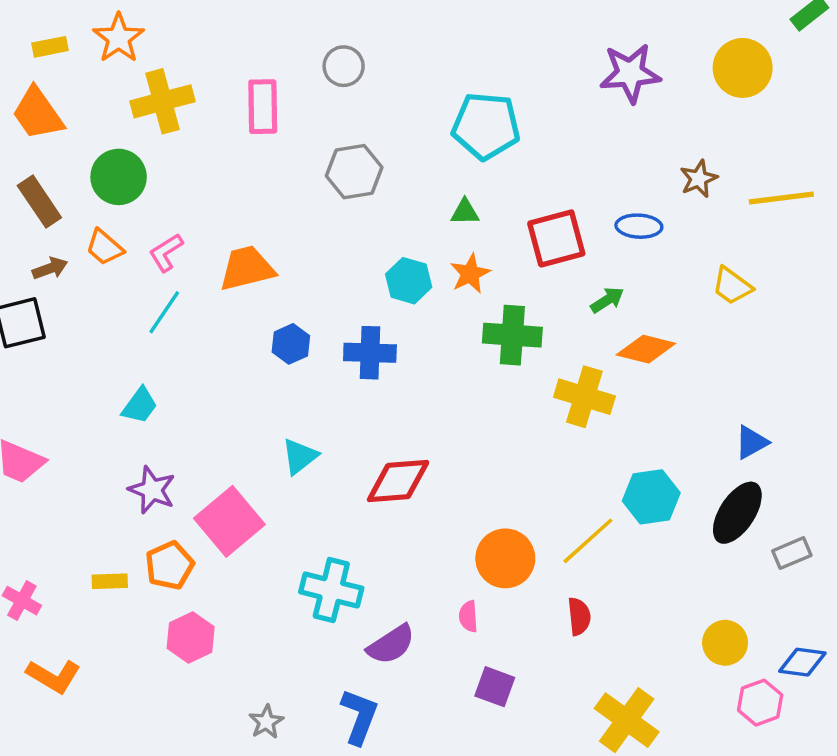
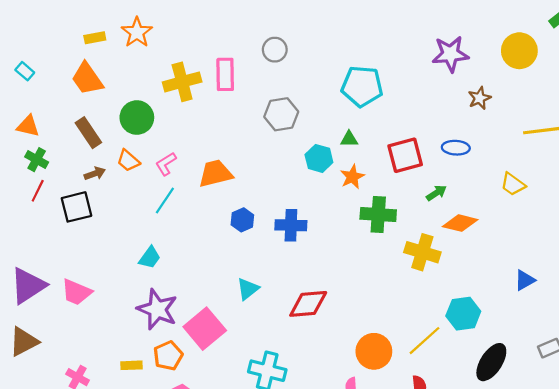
yellow cross: (163, 101) -> (182, 82), moved
brown star: (699, 179) -> (479, 98), moved
cyan hexagon: (409, 281) -> (319, 158), moved
purple star: (152, 490) -> (157, 309), size x1.4
black ellipse: (737, 513) -> (491, 362), moved

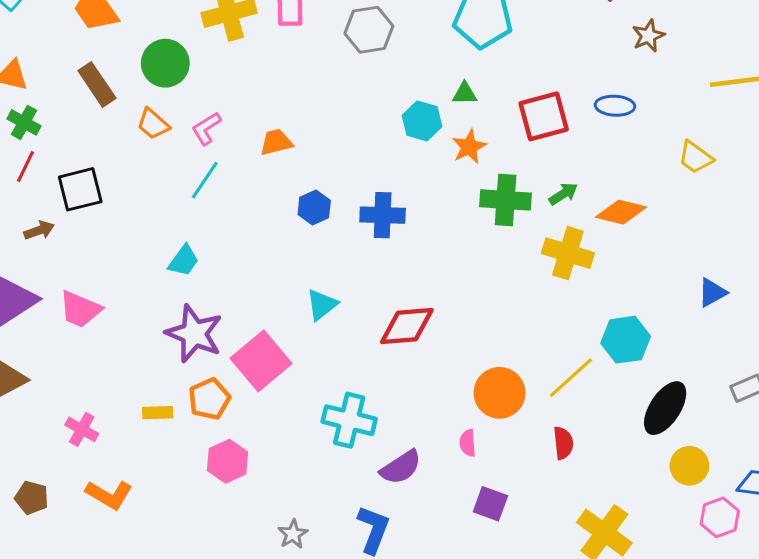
gray hexagon: (281, 114) -> (369, 30), moved
brown arrow: (95, 174) -> (39, 230), moved
orange trapezoid: (215, 174) -> (276, 142), size x0.7
green arrow: (436, 193) -> (563, 194), moved

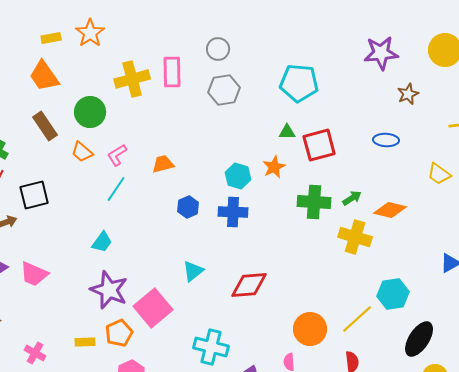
red square: (544, 116) -> (319, 145), moved
cyan hexagon: (422, 121) -> (238, 176), moved
orange star: (469, 147) -> (274, 167), moved

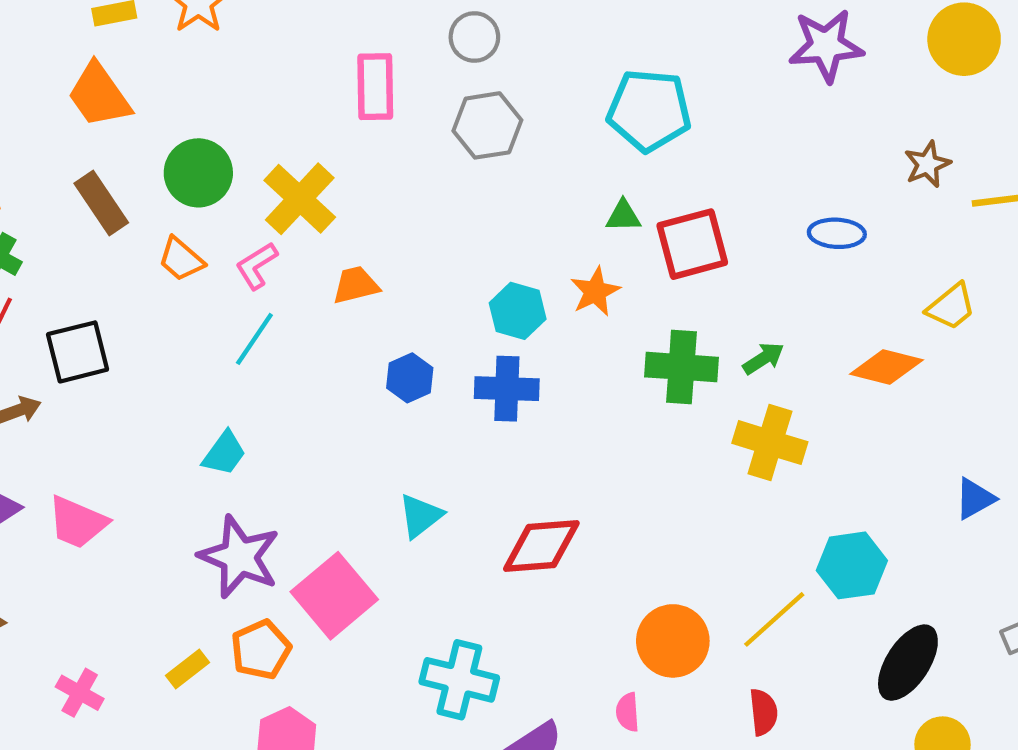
yellow cross: (132, 79) -> (300, 199), moved, turned -32
brown star: (408, 94) -> (927, 164), moved
yellow trapezoid: (439, 174) -> (951, 307), turned -75
orange diamond: (390, 210) -> (886, 367), moved
yellow rectangle: (85, 342) -> (188, 669), turned -36

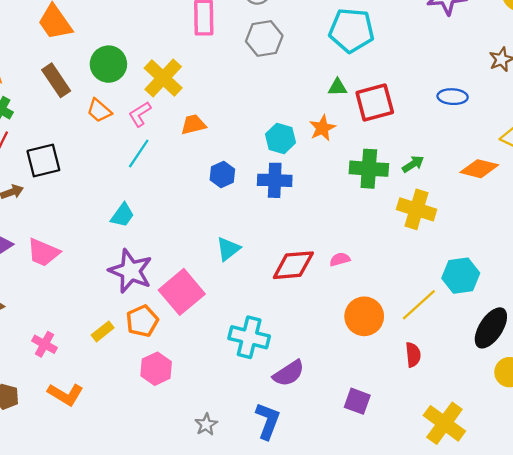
pink semicircle: (628, 712) -> (340, 259), moved, turned 78

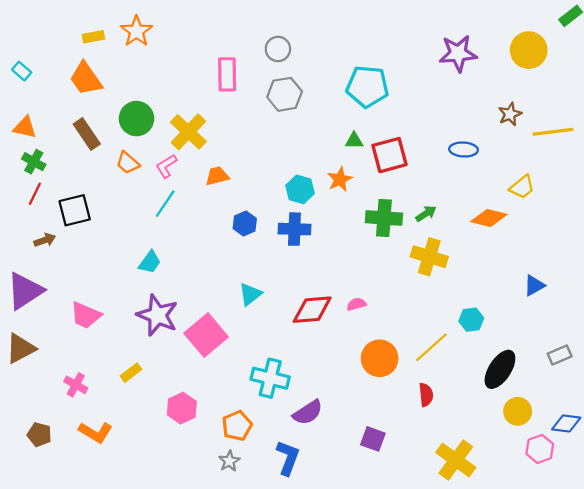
pink trapezoid: (43, 252) -> (86, 315), moved
cyan hexagon: (461, 276) -> (471, 320), size x0.7
orange pentagon: (142, 321) -> (237, 426), moved

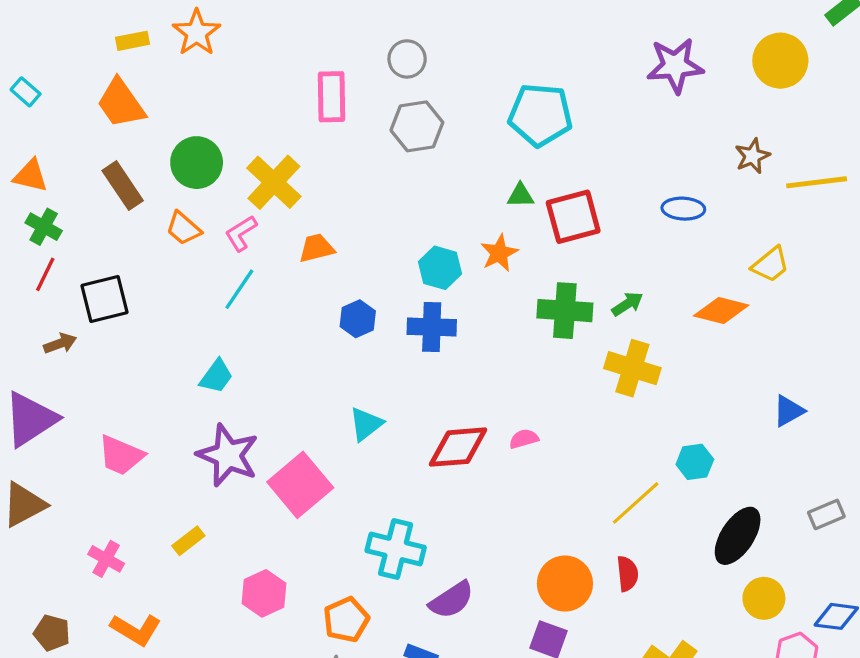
orange circle: (380, 358) -> (565, 584), moved

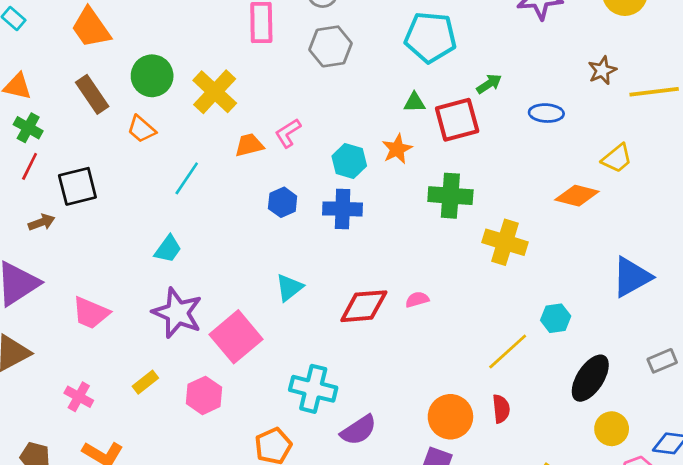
pink L-shape: (241, 233) -> (288, 133), moved
green arrow: (627, 304) -> (489, 84), moved
blue triangle: (789, 411) -> (632, 277), size x1.6
pink hexagon: (264, 593) -> (204, 395), moved

